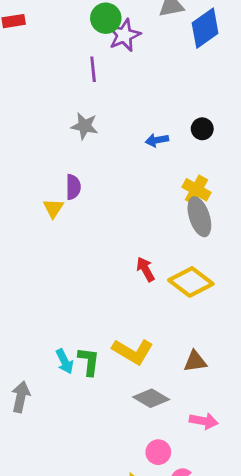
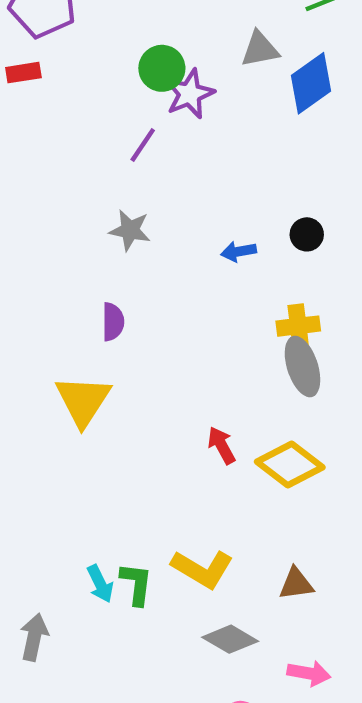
purple line: (93, 69) -> (143, 145), turned 40
yellow cross: (197, 190) -> (298, 326), turned -36
yellow triangle: (53, 208) -> (83, 401), moved, size x1.8

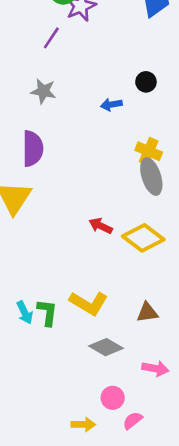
black circle: (307, 234) -> (146, 82), moved
purple semicircle: (113, 322) -> (33, 149), size x1.5
yellow cross: (298, 326) -> (149, 151), turned 30
red arrow: (222, 445) -> (101, 226), turned -35

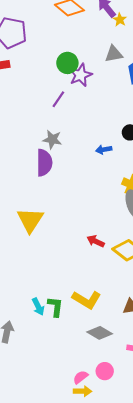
purple semicircle: (33, 149) -> (44, 163), moved
pink semicircle: (133, 420) -> (81, 377), moved

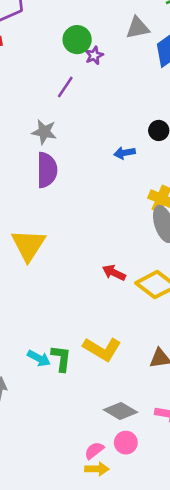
purple star: (81, 75) -> (94, 55), size x0.6
gray star: (52, 139) -> (44, 132), moved
cyan arrow: (38, 307) -> (39, 358), turned -36
gray diamond: (100, 333) -> (121, 411), moved

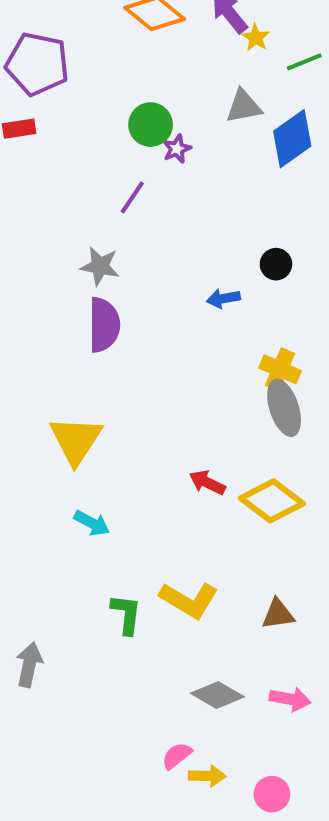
cyan arrow: (39, 358) -> (92, 523), moved
pink circle: (126, 443) -> (272, 794), moved
yellow arrow: (97, 469) -> (207, 776), moved

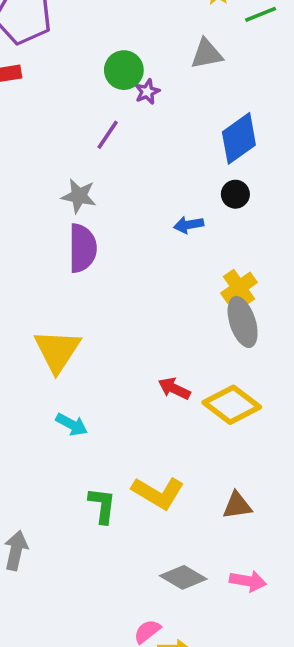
blue diamond: (292, 139) -> (239, 138), moved
yellow cross: (280, 369) -> (239, 288), turned 32

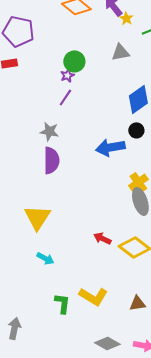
purple star: (147, 92) -> (67, 75), moved
blue arrow: (189, 225) -> (110, 147), size x1.8

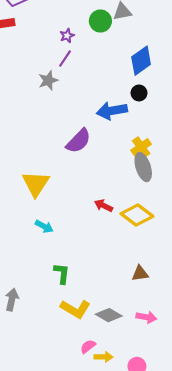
green circle: (74, 61) -> (100, 21), moved
gray star: (49, 131) -> (48, 80), moved, turned -30
purple semicircle: (51, 160) -> (79, 141), moved, turned 44
yellow L-shape: (93, 296) -> (75, 309), moved

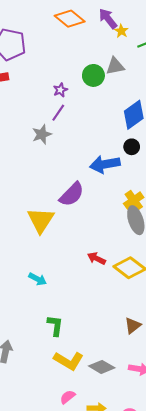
yellow triangle: (36, 184) -> (41, 220), moved
brown triangle: (140, 273) -> (133, 326), turned -30
pink semicircle: (88, 346) -> (68, 397), moved

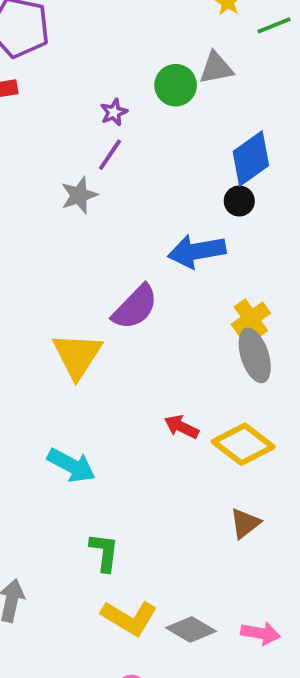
black circle: (132, 147) -> (239, 201), moved
cyan arrow: (38, 279) -> (71, 465), size x1.4
brown triangle: (133, 326) -> (245, 523), moved

